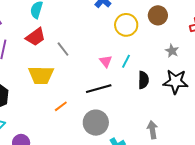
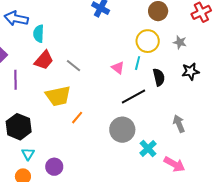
yellow circle: (126, 25) -> (148, 41), moved
black star: (176, 82) -> (190, 71), size x0.7
black line: (99, 89) -> (133, 97), moved
orange line: (61, 106) -> (77, 118), moved

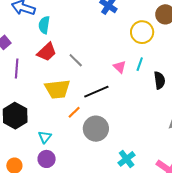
yellow circle: (148, 41) -> (142, 32), moved
black line: (133, 97) -> (96, 92), moved
gray circle: (122, 130) -> (96, 129), moved
cyan cross: (148, 148) -> (127, 159), moved
cyan triangle: (28, 154) -> (45, 137), moved

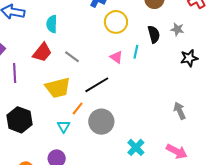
cyan semicircle: (44, 25) -> (52, 24), moved
yellow circle: (142, 32) -> (116, 22), moved
black semicircle: (159, 80) -> (154, 34), moved
cyan triangle: (45, 137) -> (64, 126), moved

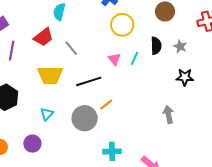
orange line: (78, 108) -> (106, 105), moved
gray arrow: (180, 111) -> (169, 115), moved
cyan cross: (136, 147) -> (112, 151), turned 30

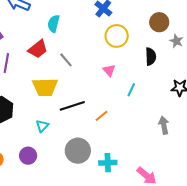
gray star: (180, 46) -> (176, 41), moved
cyan line: (135, 58) -> (131, 90), moved
black line: (89, 81) -> (72, 106), moved
gray circle: (85, 118) -> (78, 151), moved

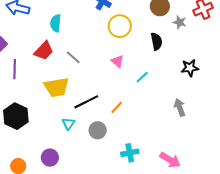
cyan line: (131, 90) -> (142, 77), turned 32
cyan triangle: (42, 126) -> (68, 124), moved
gray circle: (78, 151) -> (98, 130), moved, size x0.7

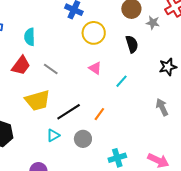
cyan triangle: (68, 124) -> (53, 135), turned 32

